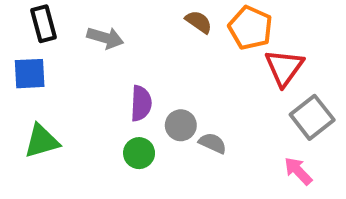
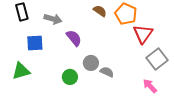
blue square: (30, 74) -> (35, 43), moved
purple semicircle: (141, 103) -> (74, 38), moved, turned -42

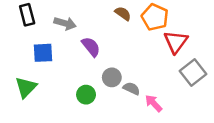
green triangle: (21, 71) -> (26, 87), turned -30
pink arrow: (150, 86) -> (154, 103), moved

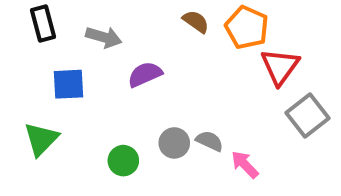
purple semicircle: (91, 47) -> (145, 74), turned -75
gray circle: (112, 77) -> (174, 143), moved
green circle: (86, 95) -> (123, 161), moved

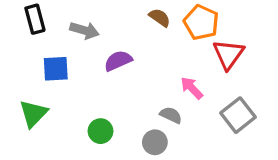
gray square: (307, 116) -> (238, 115), moved
gray circle: (174, 143) -> (155, 142), moved
pink arrow: (245, 165) -> (192, 88), moved

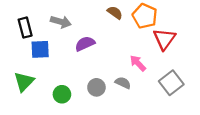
black rectangle: (35, 19) -> (25, 28), moved
green circle: (100, 131) -> (62, 94), moved
gray circle: (155, 142) -> (96, 87), moved

